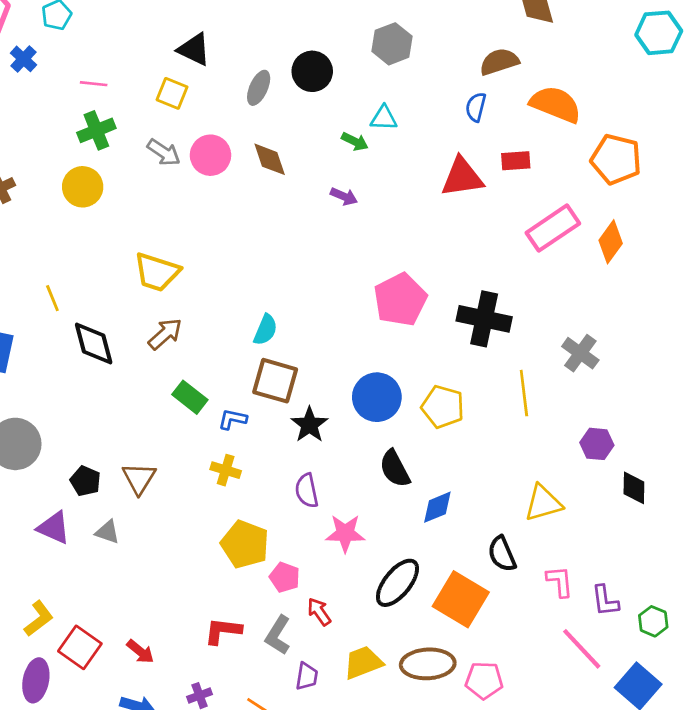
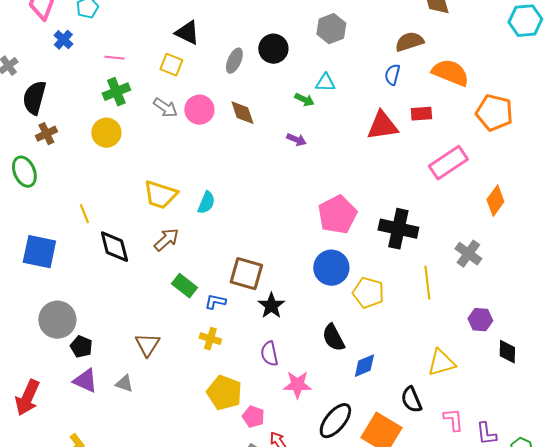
orange diamond: (611, 242) -> (495, 201), moved
cyan semicircle: (265, 330) -> (206, 203), moved
blue circle: (377, 397) -> (331, 268), moved
black pentagon: (85, 481) -> (81, 347), moved

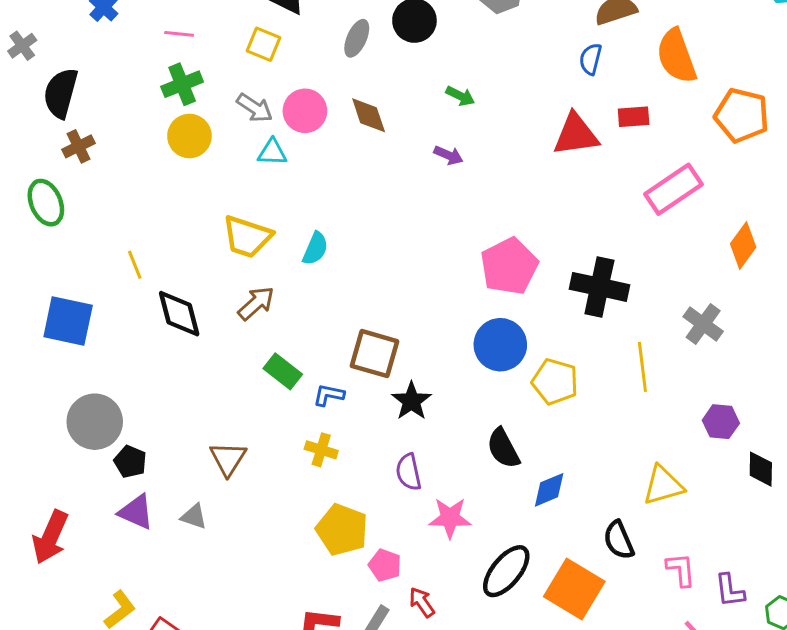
orange semicircle: (450, 73) -> (676, 56), turned -132
cyan triangle: (325, 83) -> (272, 152), moved
yellow circle: (106, 133) -> (189, 136), moved

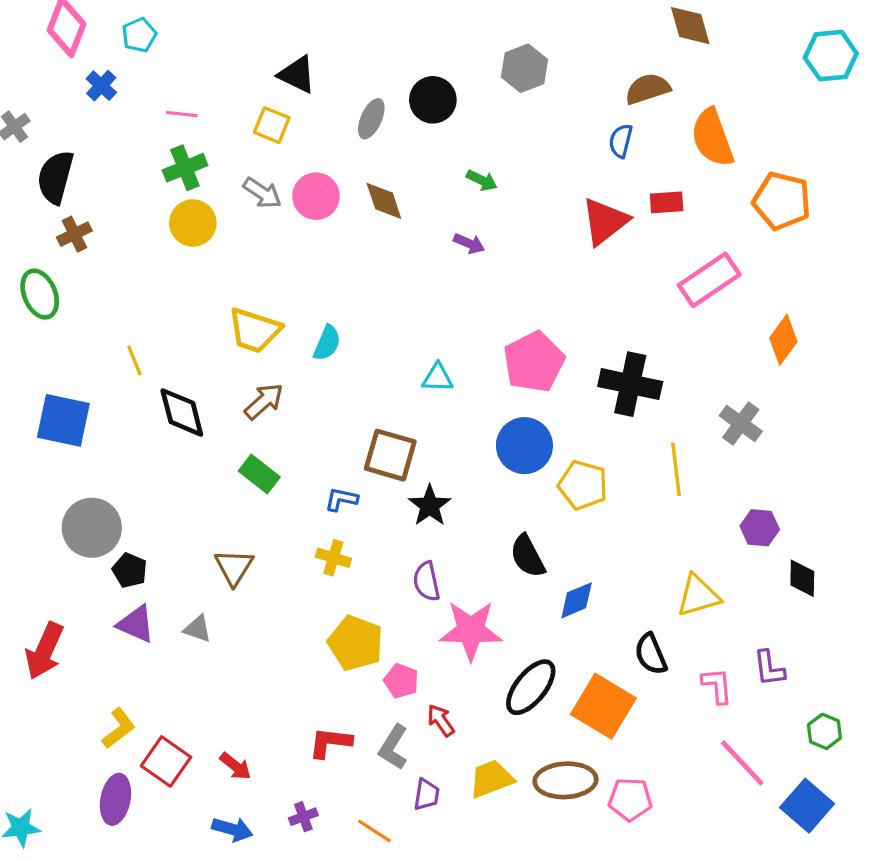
red triangle: (576, 135) -> (605, 221), turned -30
cyan triangle: (272, 152) -> (438, 378), moved
green rectangle: (283, 371) -> (259, 474), moved
pink star: (450, 518) -> (471, 630), size x1.4
purple L-shape: (730, 590) -> (769, 668), moved

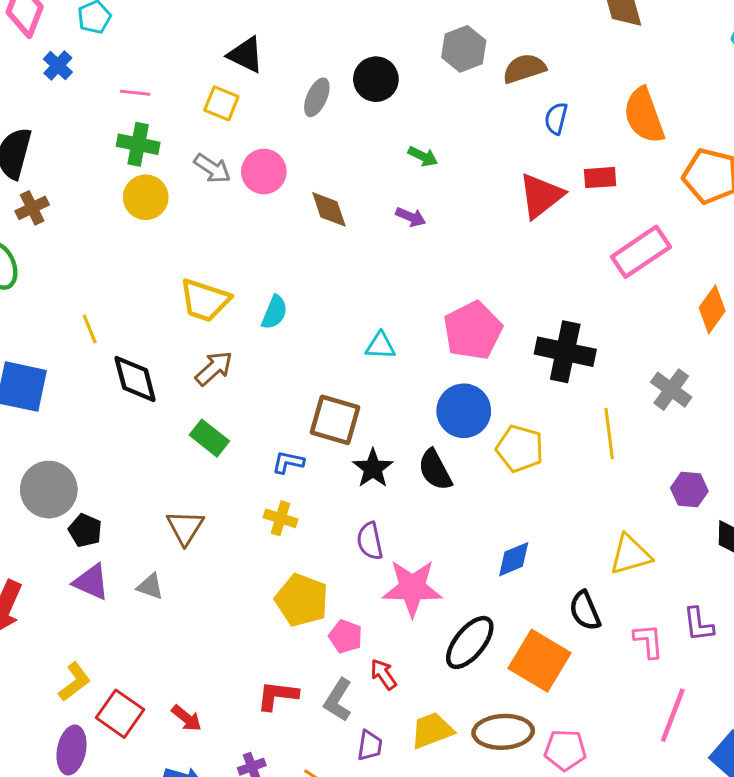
brown semicircle: (648, 89) -> (524, 69), moved
green cross: (185, 168) -> (138, 144), turned 33
brown diamond: (384, 201) -> (329, 209), moved
black semicircle: (528, 556) -> (435, 470), moved
pink line: (742, 763) -> (673, 715), turned 64

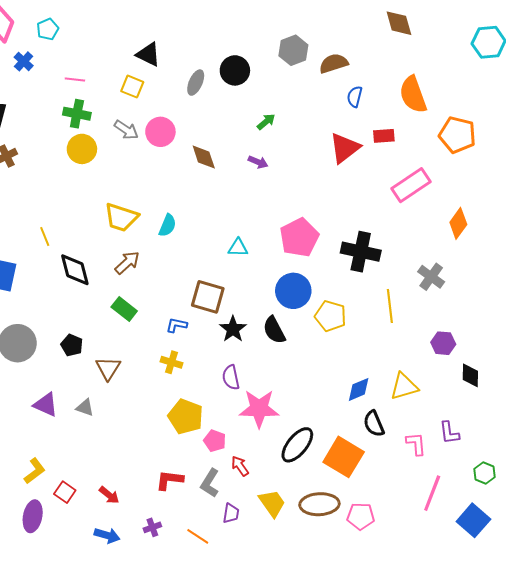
green arrow: (423, 156) -> (266, 122), turned -66
black pentagon: (85, 530) -> (72, 345), moved
blue diamond: (514, 559) -> (359, 389), moved
red square: (120, 714) -> (65, 492), size x0.7
yellow trapezoid: (432, 730) -> (272, 503), turned 76

